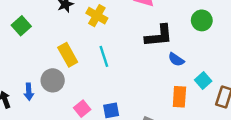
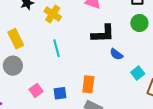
yellow rectangle: (68, 55) -> (16, 39), moved
orange rectangle: (179, 97) -> (88, 84), moved

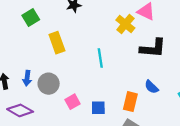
yellow cross: (53, 14) -> (125, 24), moved
blue semicircle: (116, 54) -> (152, 87), moved
gray circle: (13, 66) -> (49, 84), moved

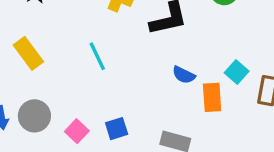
orange rectangle: (130, 102) -> (212, 97), moved

